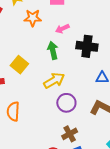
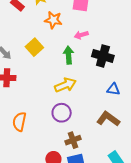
yellow square: (19, 65) -> (34, 47), moved
purple circle: (66, 103) -> (62, 113), moved
orange semicircle: (13, 111) -> (19, 122), moved

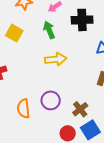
yellow arrow: (65, 85) -> (56, 59), turned 35
purple circle: (62, 113) -> (51, 100), moved

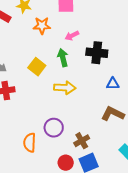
yellow square: (14, 33) -> (37, 67), moved
orange semicircle: (24, 109) -> (30, 143), moved

